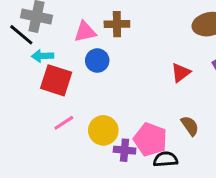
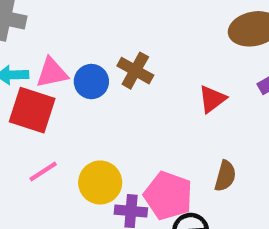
brown cross: (117, 24) -> (135, 71), moved, turned 30
pink triangle: (85, 32) -> (52, 73), moved
brown semicircle: (190, 126) -> (225, 176), turned 50

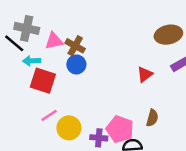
brown cross: (135, 71) -> (75, 46), moved
pink triangle: (52, 73) -> (54, 41), moved
yellow circle: (100, 182) -> (69, 128), moved

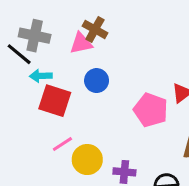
pink triangle: (54, 41) -> (81, 43), moved
brown cross: (75, 46) -> (95, 29), moved
pink pentagon: (120, 129) -> (151, 110), moved

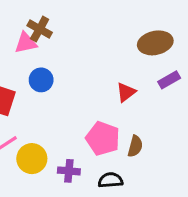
pink pentagon: (151, 110) -> (103, 139), moved

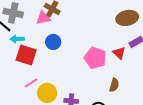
red triangle: (126, 92) -> (119, 53), moved, turned -40
pink pentagon: (103, 139) -> (95, 58), moved

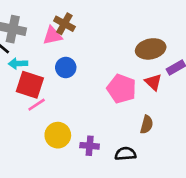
brown ellipse: (127, 18) -> (151, 49), moved
pink line: (31, 83) -> (37, 105), moved

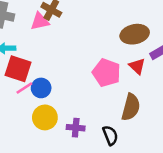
blue circle: (66, 68) -> (41, 88), moved
brown semicircle: (147, 125) -> (131, 107), size x1.5
black semicircle: (125, 154) -> (110, 135), turned 72

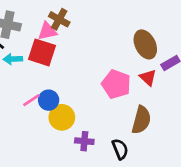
brown ellipse: (135, 34) -> (145, 44), turned 76
red square: (18, 69) -> (42, 52), moved
yellow circle: (45, 117) -> (62, 117), moved

